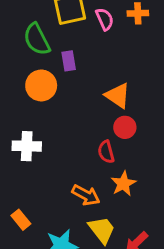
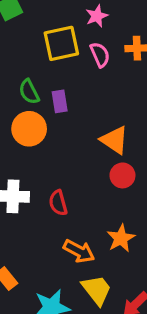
green semicircle: (37, 39) -> (29, 92), moved, size x0.7
red semicircle: (106, 152) -> (58, 203), moved

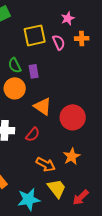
pink star: (97, 16) -> (68, 18), moved
orange triangle: (114, 140) -> (43, 106), moved
red circle: (122, 175) -> (73, 117), size x1.6
red semicircle: (58, 203) -> (33, 134), turned -126

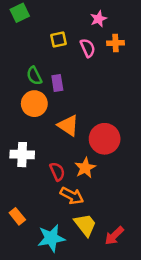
yellow square: (35, 35) -> (59, 39), size x0.6
red semicircle: (33, 134) -> (57, 171), moved, turned -63
orange star: (72, 156) -> (85, 168), moved

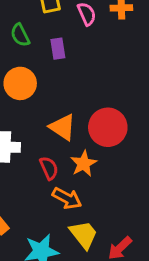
green semicircle: (34, 76) -> (20, 35), moved
purple rectangle: (57, 83) -> (58, 49), moved
orange triangle: (68, 125) -> (62, 127), moved

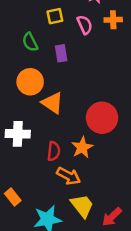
orange triangle: (62, 127) -> (52, 103), moved
red semicircle: (49, 168) -> (54, 151), turned 30

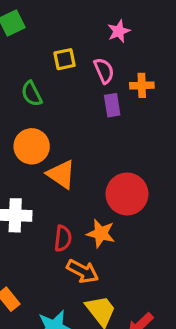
orange cross: (113, 20) -> (142, 85), moved
purple rectangle: (61, 53) -> (112, 105), moved
orange star: (82, 147) -> (101, 233), turned -30

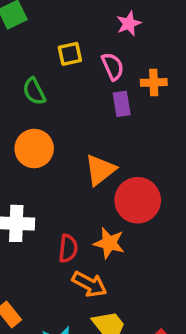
orange triangle: (61, 174) -> (100, 170), moved, turned 48

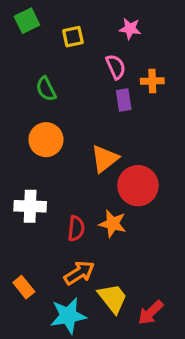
pink star: (129, 24) -> (130, 29), turned 30
yellow square: (70, 54) -> (73, 37), moved
orange arrow: (89, 284) -> (79, 273), moved, turned -60

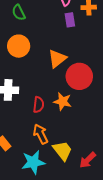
orange arrow: (79, 273) -> (41, 134), turned -84

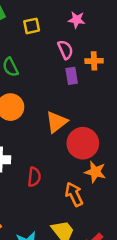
orange star: (63, 101) -> (95, 172), moved
orange arrow: (41, 134) -> (74, 194), moved

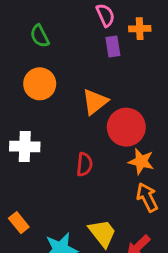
red semicircle: (34, 177) -> (84, 164), moved
orange arrow: (74, 194) -> (147, 197), moved

